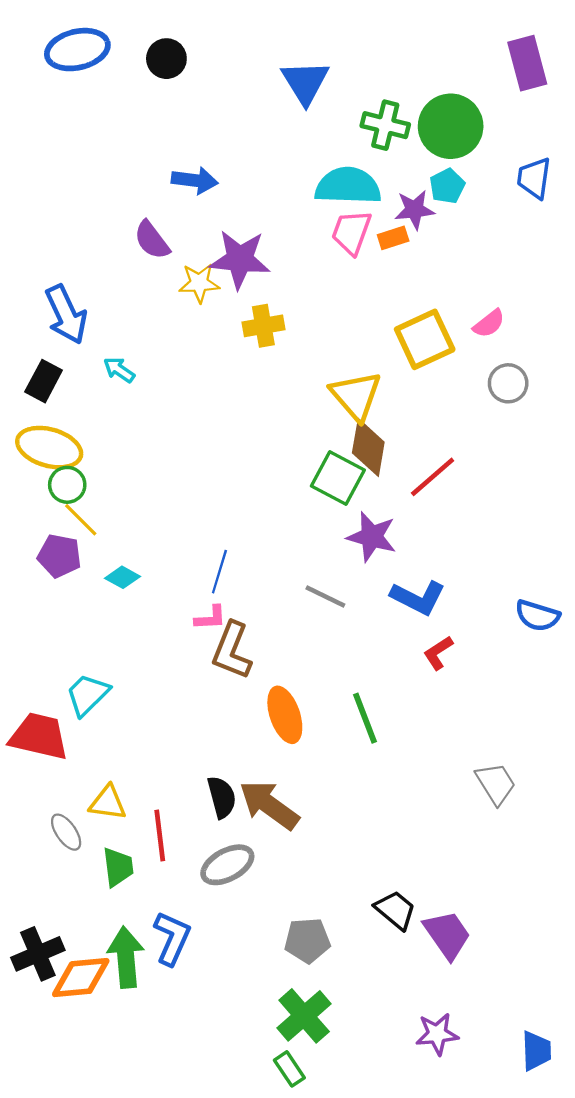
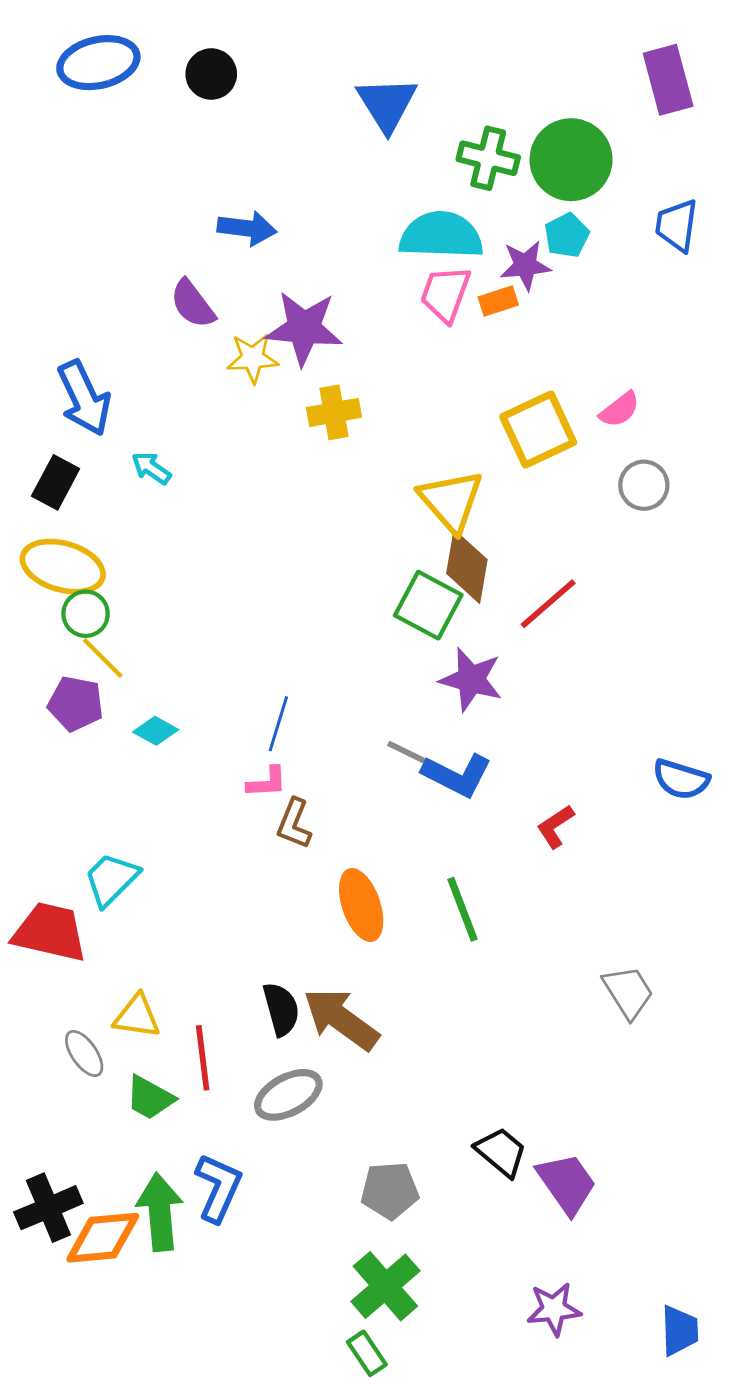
blue L-shape: (418, 598) -> (457, 775), moved
brown L-shape: (232, 651) -> (294, 824), size x0.7
green trapezoid: (118, 867) -> (150, 1098), turned 126

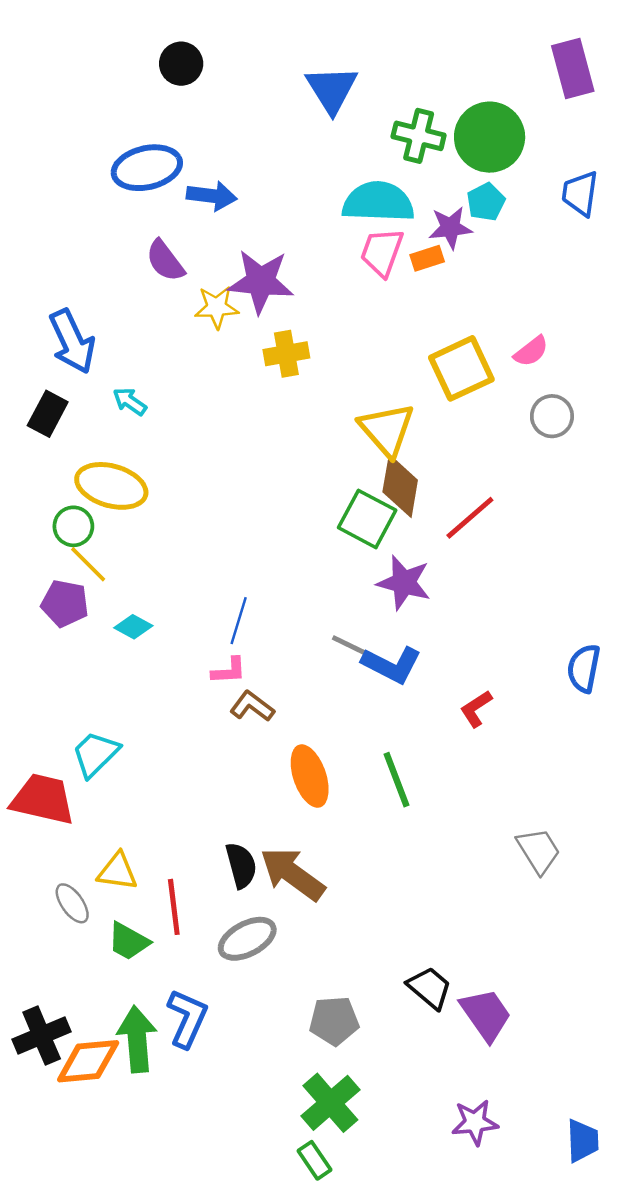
blue ellipse: (98, 63) -> (147, 168), moved
yellow ellipse: (63, 567) -> (111, 486), moved
blue semicircle: (681, 779) -> (584, 668), turned 84
brown L-shape: (294, 824) -> (252, 706), turned 105

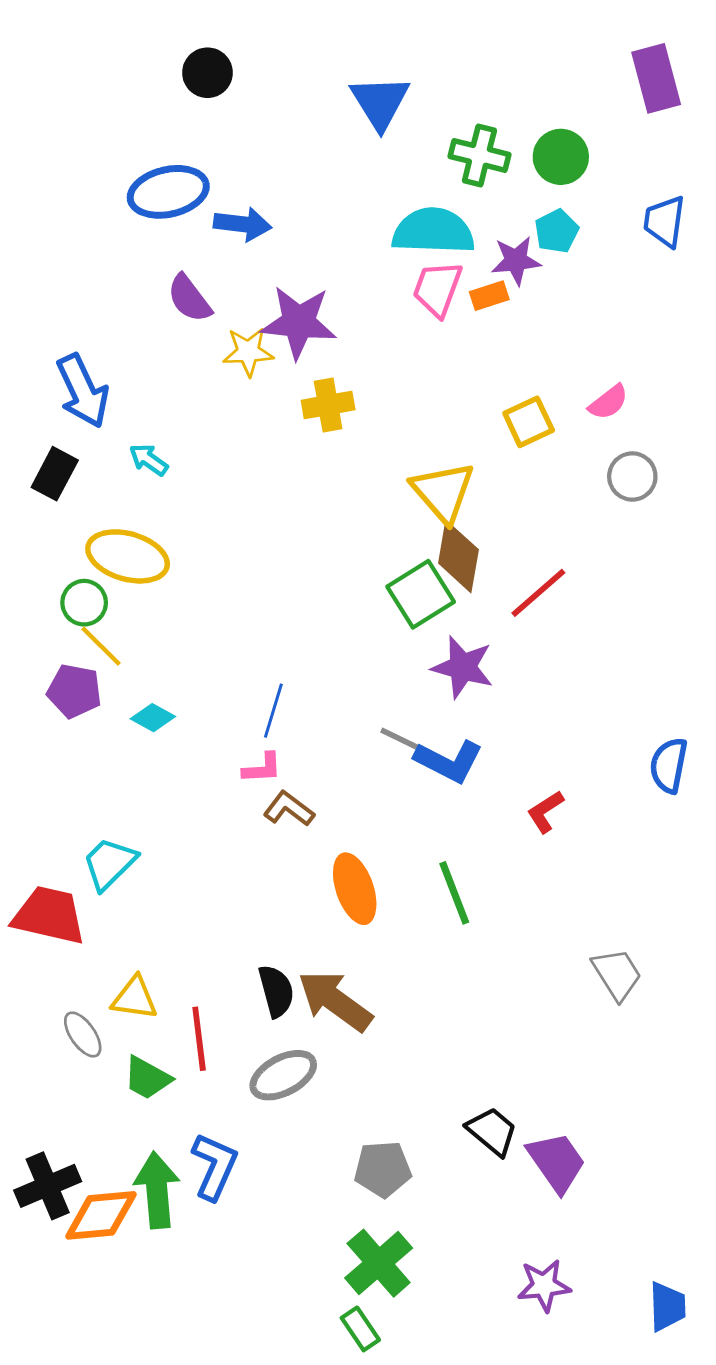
green circle: (490, 137) -> (561, 157), size x0.7
yellow square: (461, 368) -> (529, 422), size x0.7
green square: (367, 519) -> (421, 594), turned 30

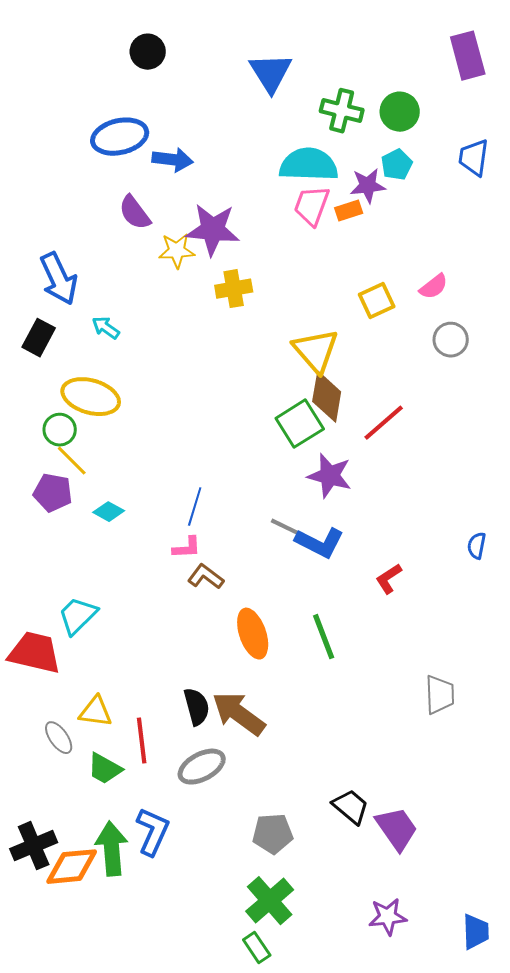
blue semicircle: (669, 765) -> (477, 546), size x0.7
gray trapezoid: (617, 974) -> (440, 695), turned 30

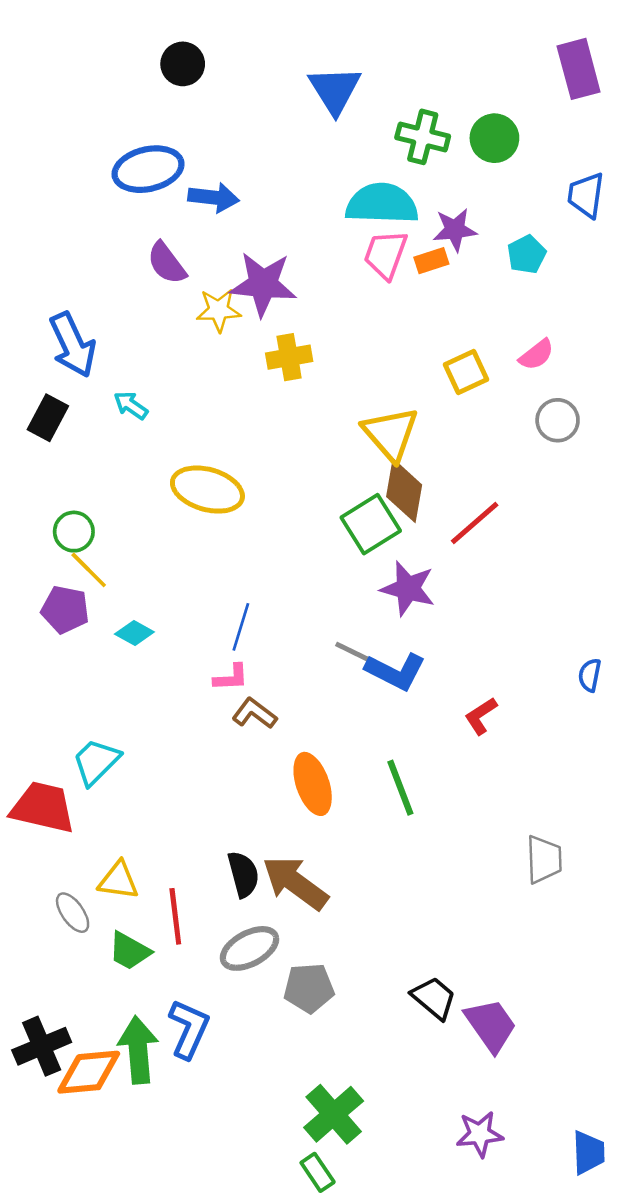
cyan pentagon: (397, 165) -> (527, 254), moved
yellow ellipse: (91, 397) -> (207, 490), moved
gray pentagon: (273, 834) -> (309, 988), moved

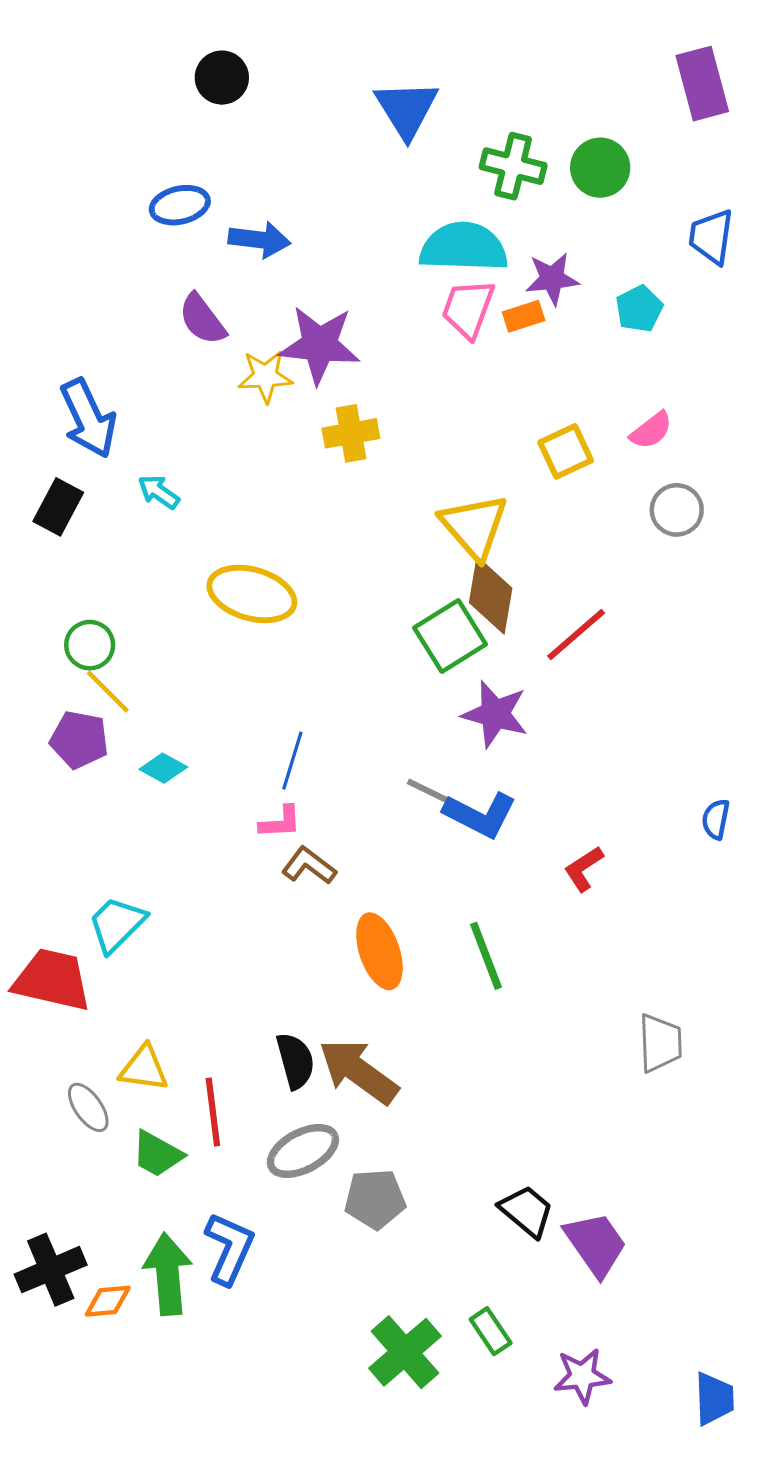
blue ellipse: (148, 169) -> (180, 205), size x0.7
orange diamond: (89, 1072) -> (108, 1301), size x0.6
green rectangle: (318, 1172) -> (491, 1331), moved

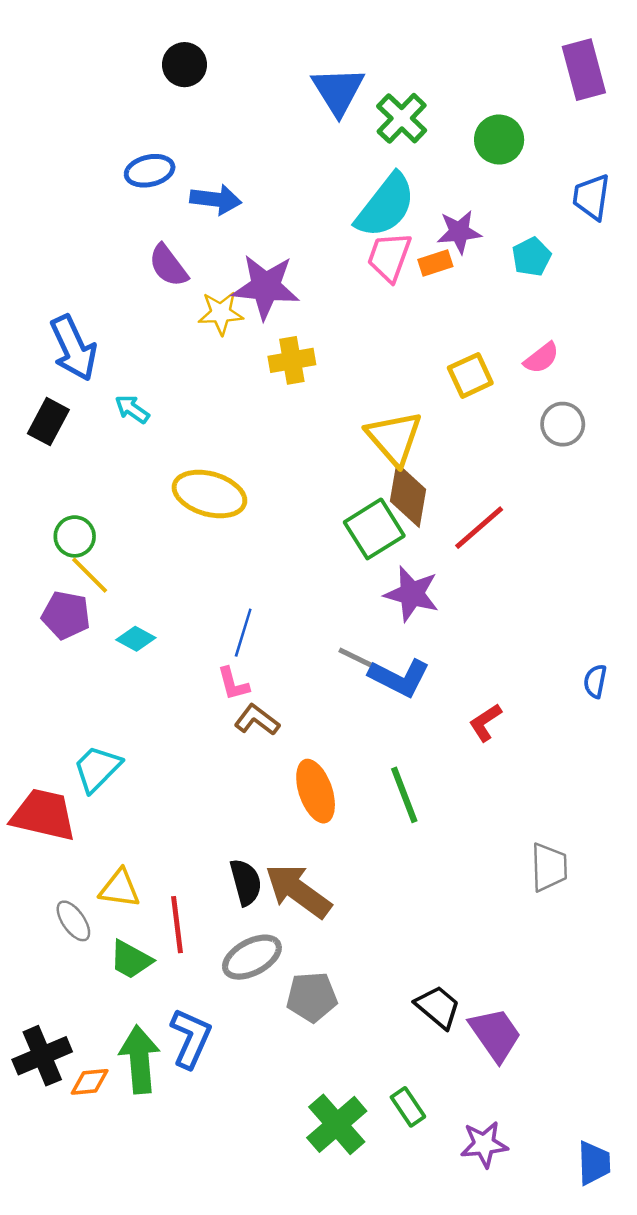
green cross: (513, 166) -> (402, 118), moved, turned 30
cyan semicircle: (464, 247) -> (385, 206), turned 126
pink L-shape: (280, 822) -> (233, 684), turned 78

